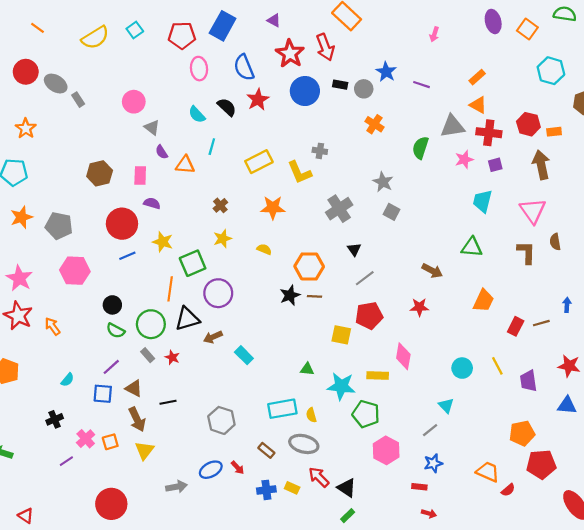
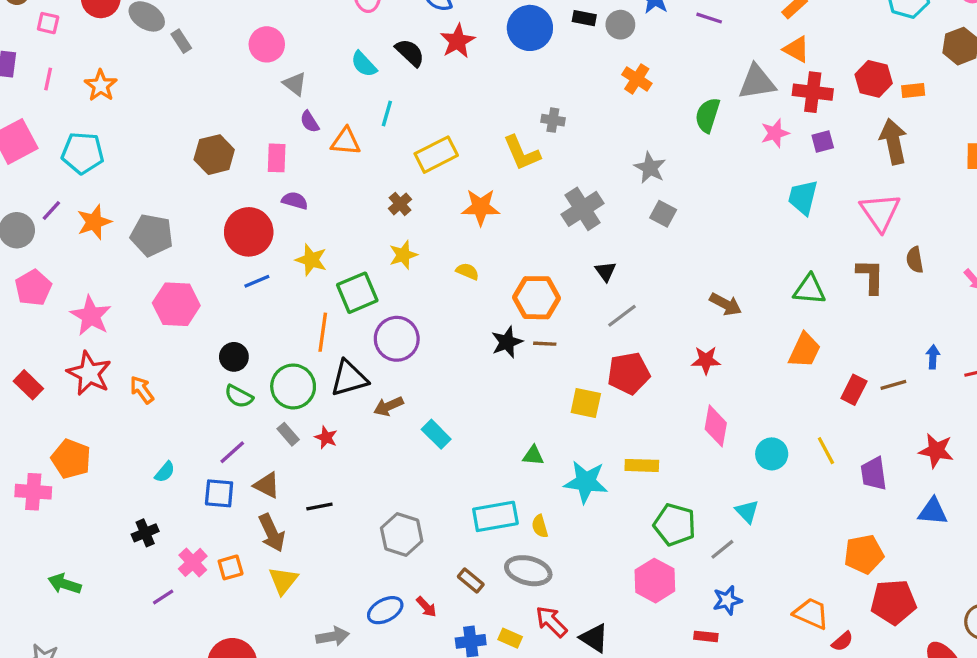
yellow rectangle: (259, 162) -> (436, 155), moved
green triangle: (472, 247) -> (810, 289), moved
pink diamond: (403, 356) -> (716, 426), moved
green pentagon: (366, 414) -> (675, 525), moved

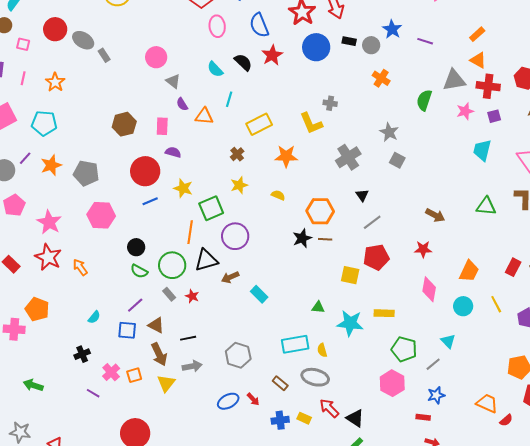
orange trapezoid: (805, 350) -> (469, 271), moved
purple line: (163, 597) -> (93, 393), turned 64
gray arrow: (333, 636) -> (192, 366), moved

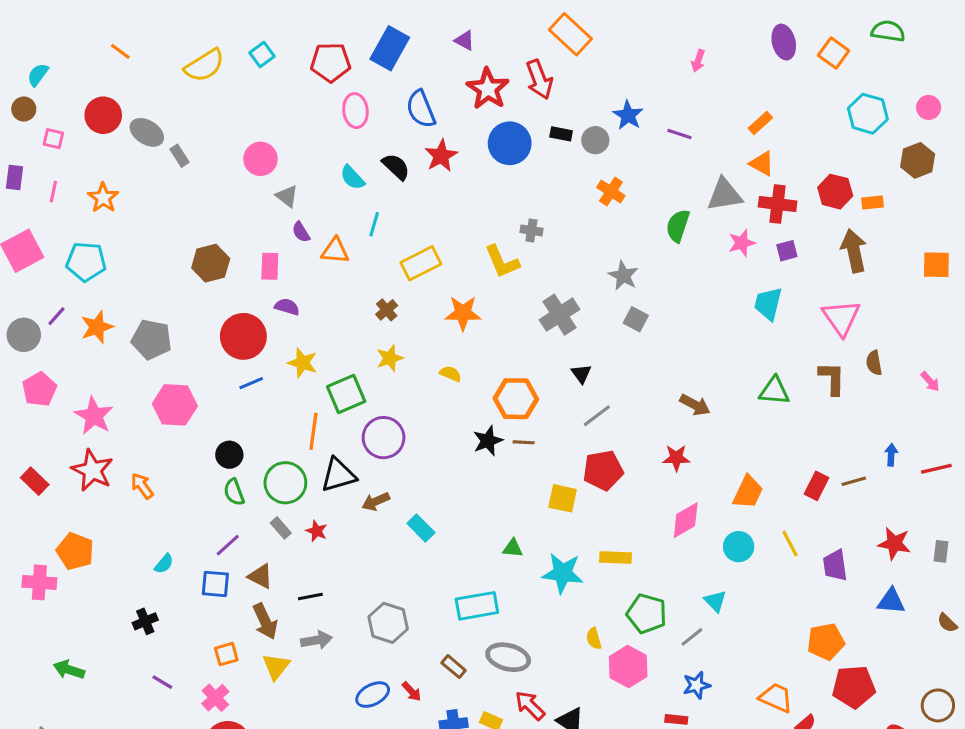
green semicircle: (139, 271) -> (234, 492), turned 42
pink diamond: (429, 289) -> (686, 520), turned 50
yellow semicircle: (322, 350) -> (594, 638), moved
pink cross: (111, 372) -> (215, 698), moved

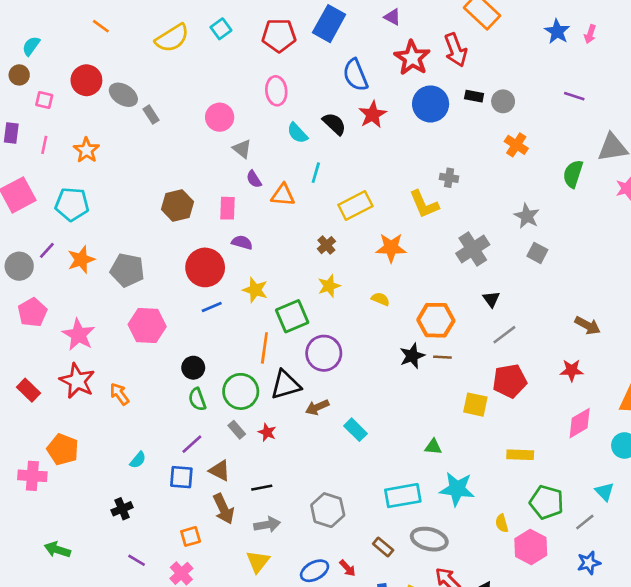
pink ellipse: (355, 111) -> (276, 91), moved
blue star: (628, 115) -> (557, 31), moved
cyan star: (563, 573) -> (457, 489), moved
yellow triangle: (276, 667) -> (258, 561), moved

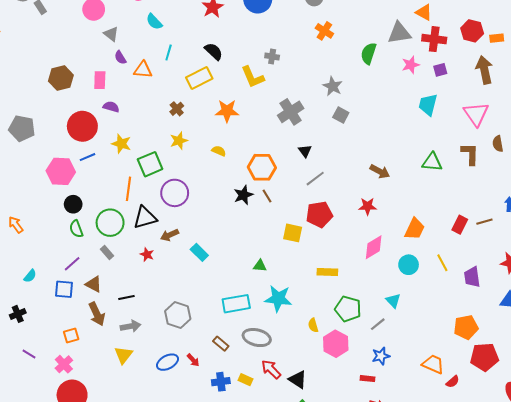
black semicircle: (334, 124) -> (214, 51), moved
pink hexagon: (147, 325) -> (61, 171), moved
brown line: (442, 357) -> (267, 196), turned 56
red star: (267, 432) -> (147, 254), moved

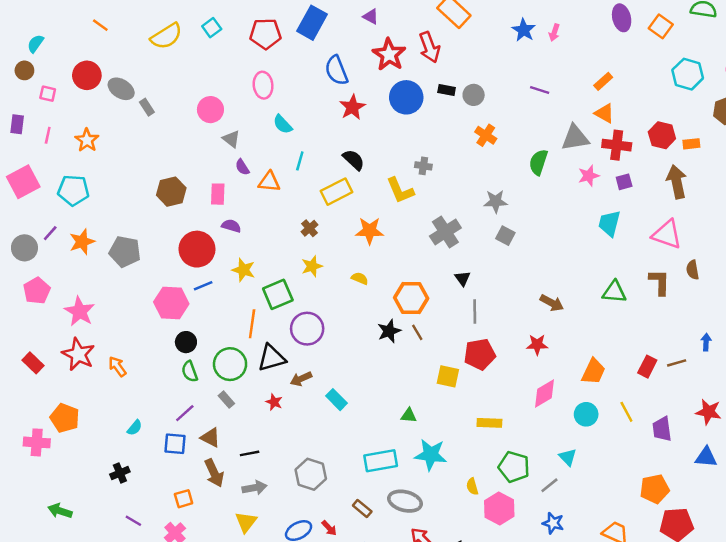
gray star: (333, 86) -> (496, 201), turned -30
pink triangle: (476, 114) -> (667, 234), turned -36
gray line: (315, 179) -> (475, 311), turned -54
blue star: (381, 356) -> (553, 523), turned 30

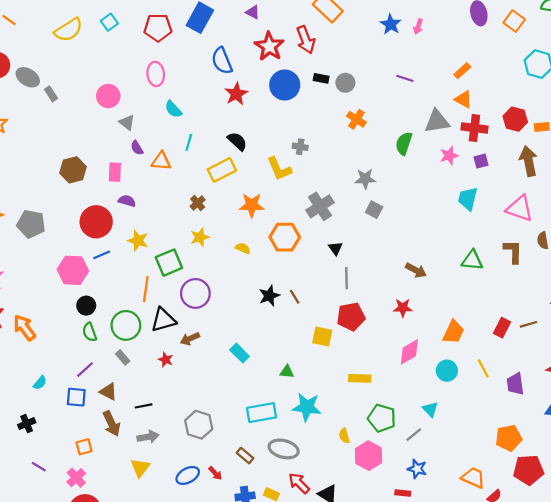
orange hexagon: (411, 298) -> (285, 237), moved
orange arrow: (117, 367) -> (24, 328), size x1.4
cyan rectangle: (336, 400) -> (240, 353), moved

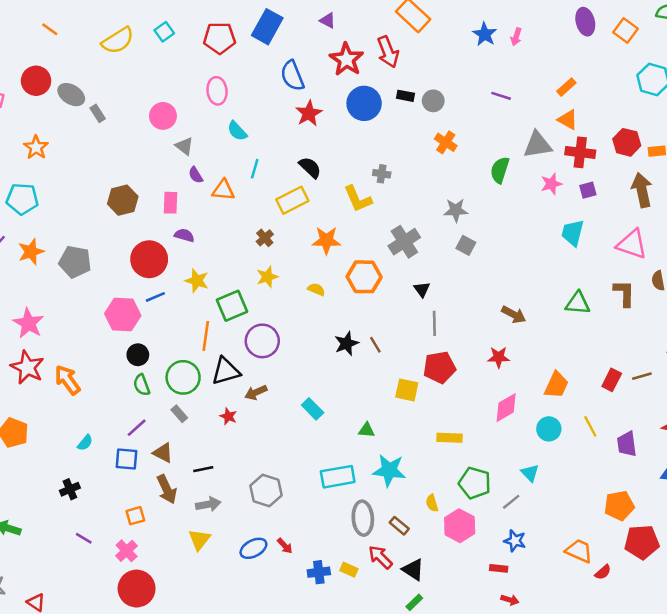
gray ellipse: (284, 449) -> (363, 518), turned 72
brown rectangle: (245, 456) -> (399, 526), moved

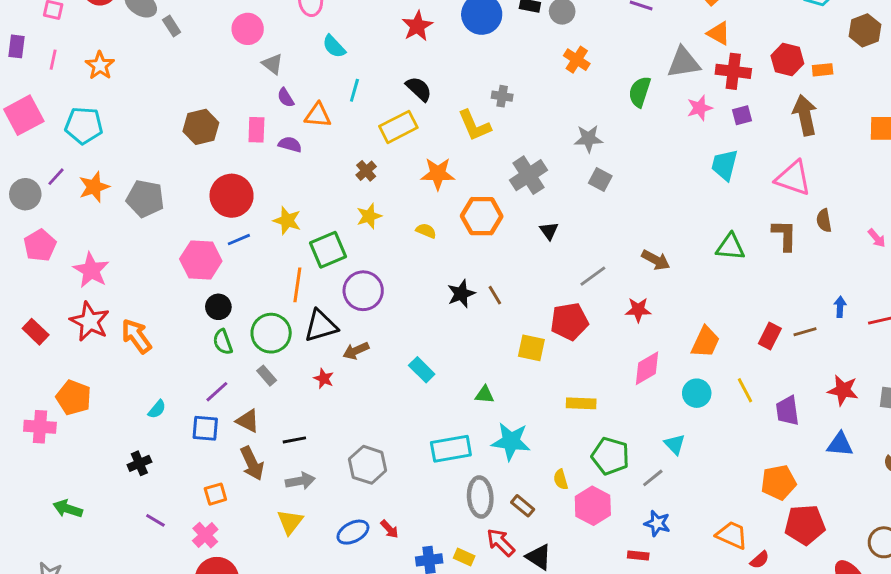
purple semicircle: (184, 235) -> (290, 144), moved
gray line: (434, 323) -> (593, 276), moved, turned 55

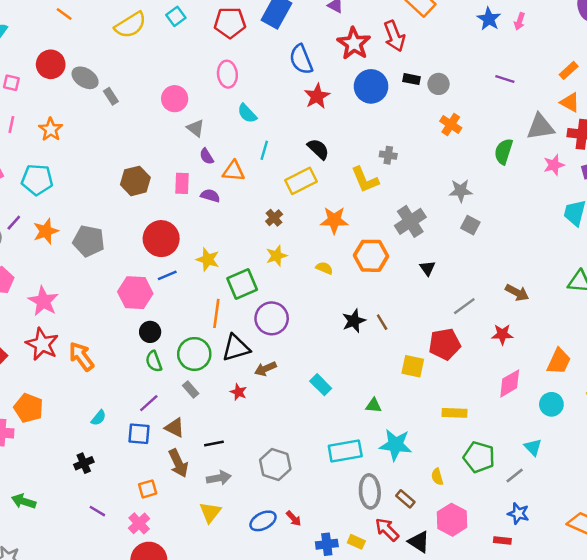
pink hexagon: (593, 506) -> (452, 520), moved

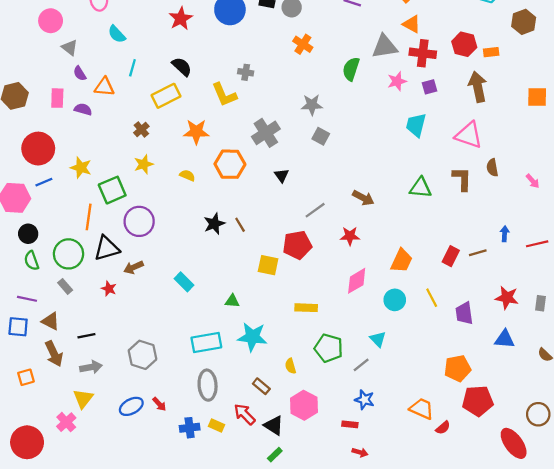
purple line: (149, 403) -> (27, 299), turned 54
gray ellipse: (370, 491) -> (208, 385), moved
pink cross: (139, 523) -> (66, 422), moved

